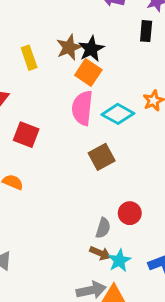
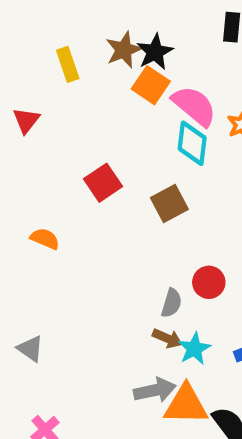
pink semicircle: (82, 108) -> (194, 106), moved, turned 124
cyan diamond: (118, 114) -> (192, 143), turned 68
red square: (26, 135) -> (103, 183), moved, turned 35

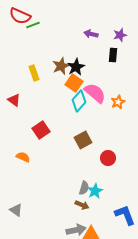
red triangle: (26, 120) -> (14, 100), turned -32
cyan diamond: (192, 143) -> (79, 101), moved, turned 35
red square: (103, 183) -> (41, 130), moved
red circle: (209, 282) -> (108, 158), moved
cyan star: (194, 349) -> (95, 191), moved

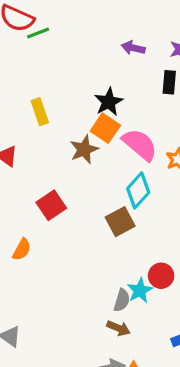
brown star: (61, 66) -> (84, 149), moved
cyan diamond: (79, 101) -> (138, 190), moved
orange semicircle: (23, 157) -> (22, 249), turned 96
red circle: (108, 158) -> (161, 276), moved
cyan star: (95, 191) -> (140, 290), moved

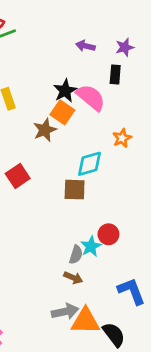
pink semicircle: (140, 145) -> (91, 97), moved
cyan diamond: (138, 190) -> (89, 164), turned 32
brown square: (120, 222) -> (75, 190), turned 30

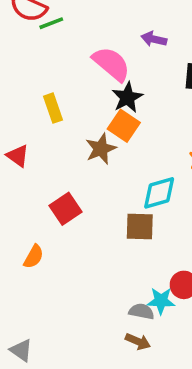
pink semicircle: (91, 97) -> (111, 64), moved
cyan star: (91, 246) -> (161, 301), turned 30
gray semicircle: (76, 255) -> (141, 311), turned -96

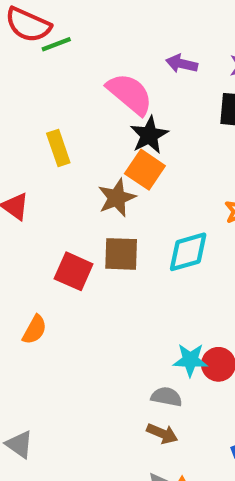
red square: (65, 209) -> (74, 271), turned -32
brown square: (140, 227) -> (121, 254), moved
cyan star: (161, 301) -> (190, 360), moved

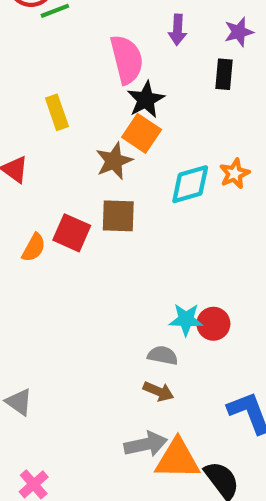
purple arrow: (182, 64) -> (177, 30), turned -100
pink semicircle: (130, 94) -> (127, 59), turned 36
cyan diamond: (188, 252) -> (190, 184), moved
orange semicircle: (35, 330) -> (34, 248), moved

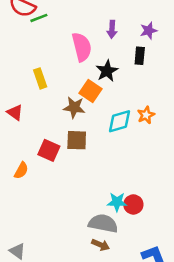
black star: (146, 100) -> (107, 71), moved
brown star: (114, 161) -> (74, 107), turned 30
orange semicircle: (34, 248) -> (21, 170), moved
gray semicircle: (163, 355) -> (103, 223), size x1.6

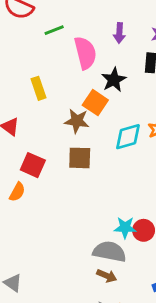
green line: (39, 18) -> (54, 30), moved
red square: (49, 150) -> (33, 165), moved

